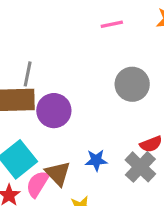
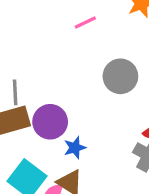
blue star: (96, 160) -> (75, 148), moved

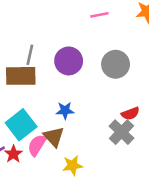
purple circle: (50, 122) -> (69, 61), moved

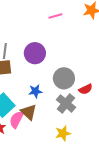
gray circle: (116, 64) -> (64, 78), moved
gray cross: (121, 132) -> (66, 103), moved
yellow star: (73, 165) -> (63, 133), moved

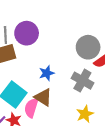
purple circle: (35, 53) -> (27, 33), moved
gray circle: (64, 78) -> (88, 47), moved

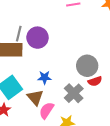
pink semicircle: (31, 108) -> (47, 110), moved

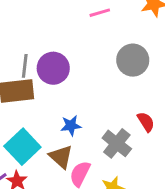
gray circle: (87, 66) -> (133, 60), moved
red semicircle: (95, 81) -> (146, 122), turned -96

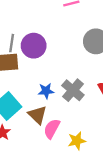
gray cross: (117, 143) -> (73, 90), moved

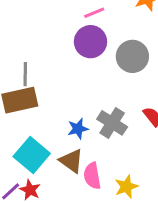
purple circle: (34, 46) -> (90, 42), moved
pink semicircle: (52, 129) -> (92, 176), turned -30

